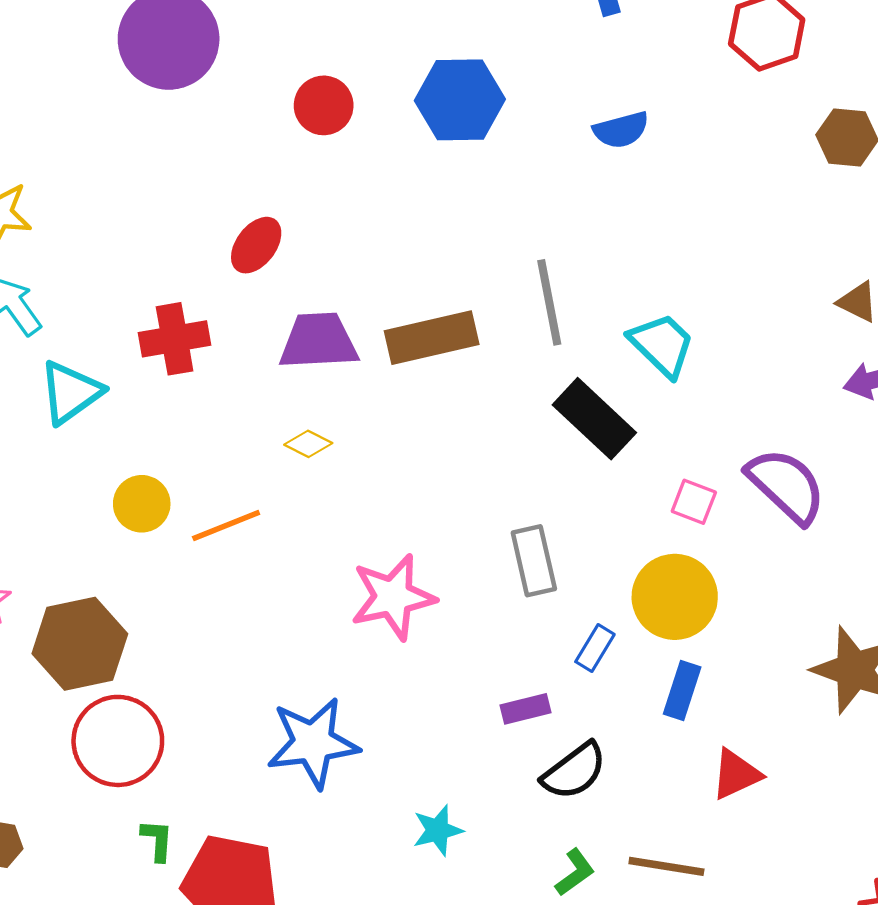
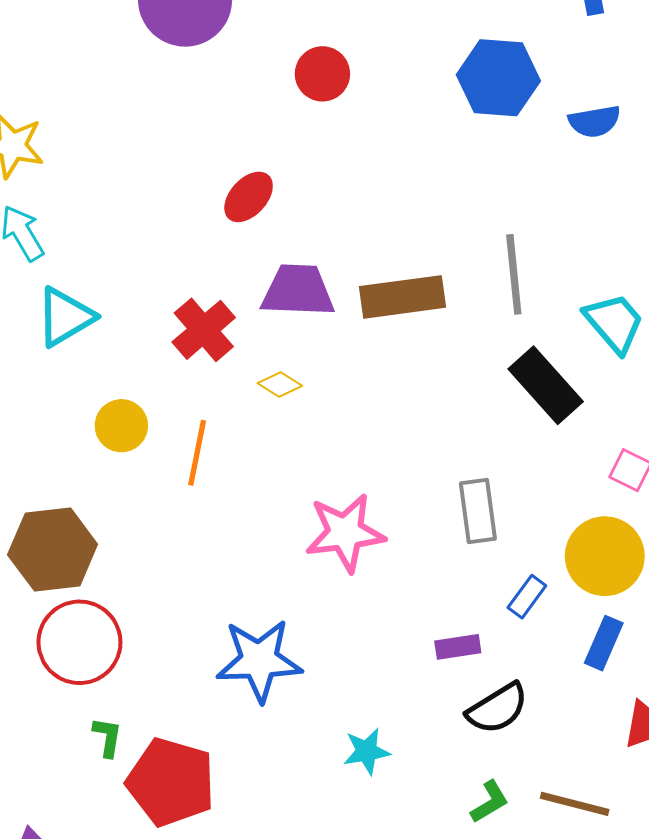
blue hexagon: (460, 100) -> (498, 78), moved
red cross: (175, 339) -> (204, 330), moved, turned -36
orange line: (226, 525) -> (197, 453), turned -62

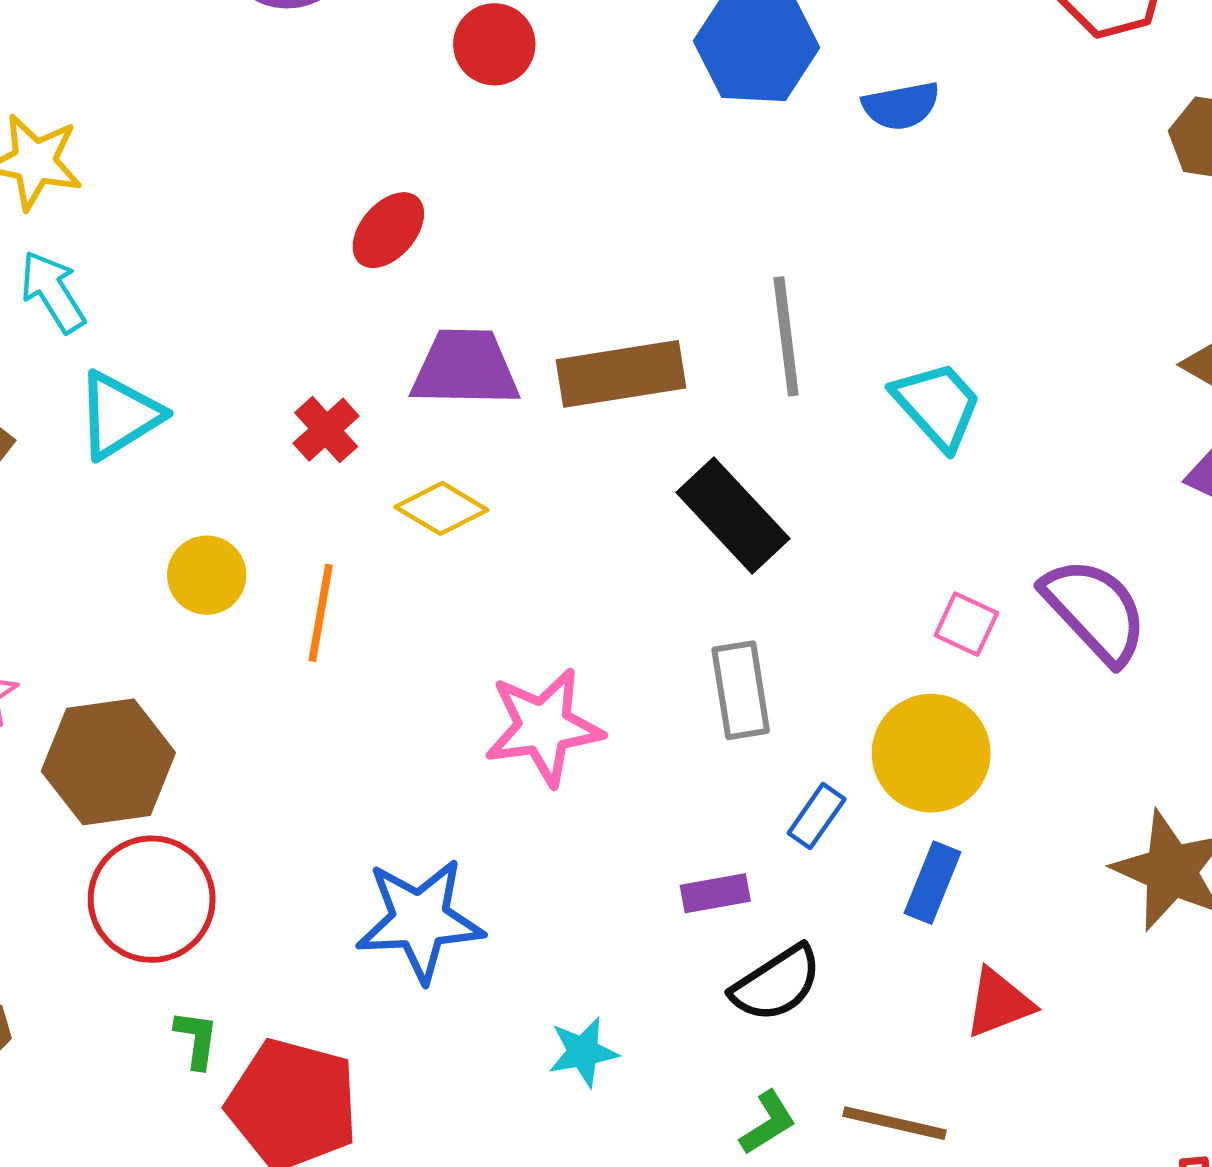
red cross: (204, 330) -> (326, 430), size x0.7
yellow diamond: (280, 384) -> (441, 508), size x1.4
black rectangle: (546, 385) -> (733, 515), moved

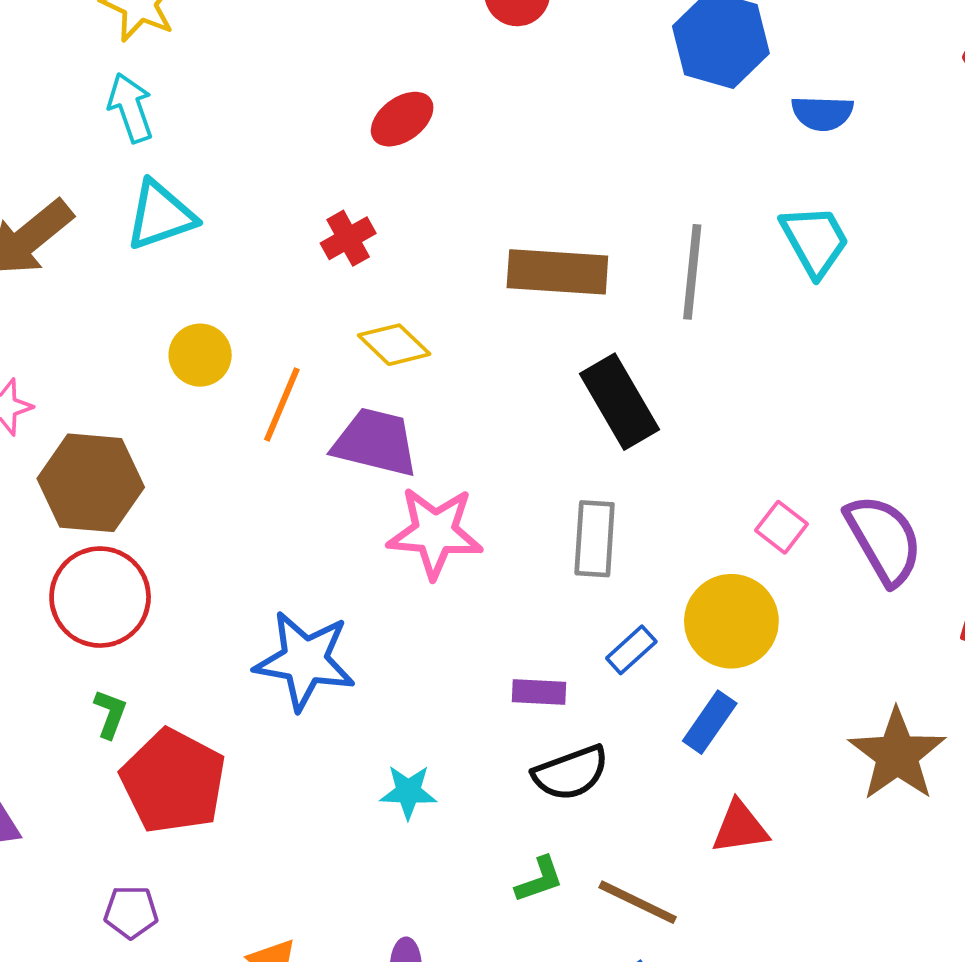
purple trapezoid: (465, 368) -> (375, 442), moved
cyan trapezoid: (937, 405) -> (815, 241), moved
red cross: (326, 430) -> (348, 238), moved

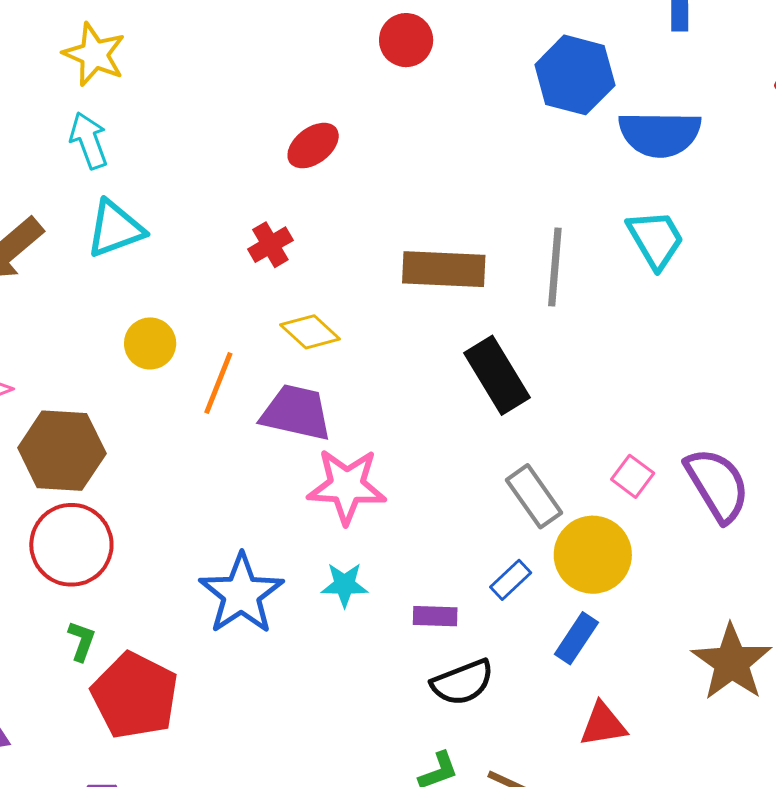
blue semicircle: (822, 113) -> (660, 134), size x1.6
gray rectangle: (595, 539) -> (534, 496), moved, turned -38
blue star: (305, 661) -> (241, 594), turned 30
cyan star: (408, 792) -> (345, 585), moved

